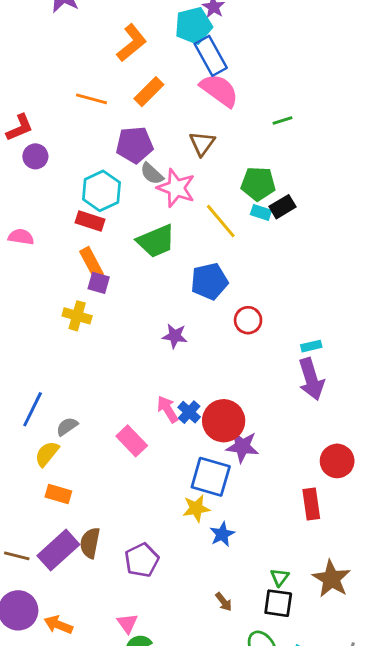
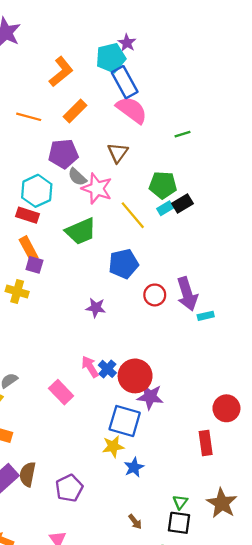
cyan rectangle: (261, 212) -> (165, 208), turned -49
purple arrow: (311, 379) -> (187, 294), moved

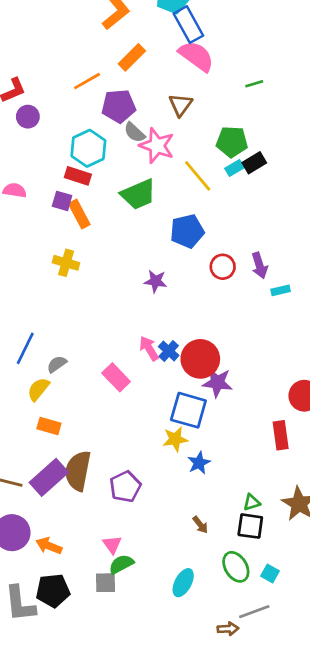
orange line: (29, 117) -> (87, 81), moved, turned -45
purple square: (34, 265) -> (62, 201), moved
purple arrow: (187, 294) -> (260, 265), size x0.7
brown semicircle: (28, 474) -> (78, 471), size x1.4
green triangle: (180, 502) -> (252, 502), turned 35

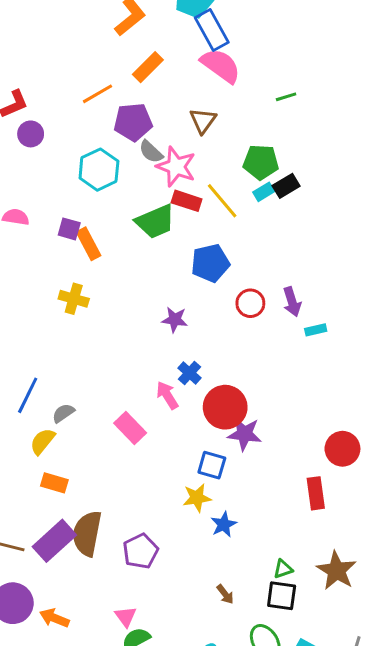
red rectangle: (78, 176) -> (187, 201), moved
blue cross: (169, 351) -> (190, 373), moved
blue square: (188, 410) -> (212, 465), size x0.7

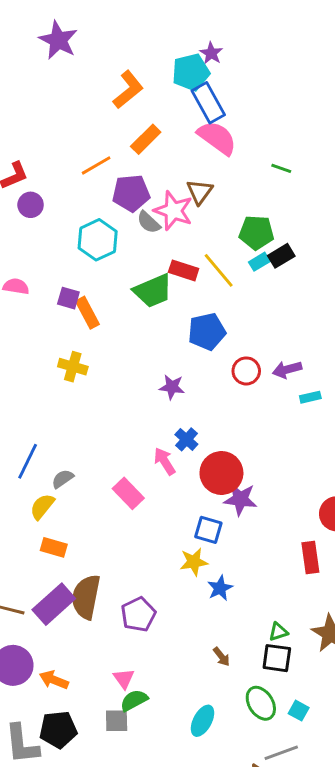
green line: (286, 97) -> (281, 168), turned 36
pink star: (176, 167) -> (173, 211), moved
purple arrow: (292, 302) -> (287, 370), turned 92

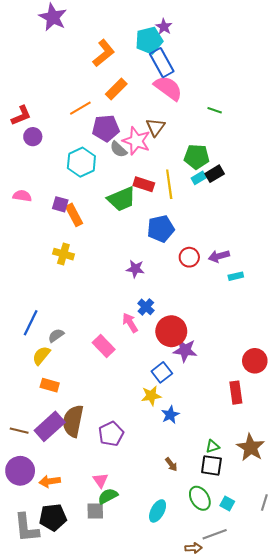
yellow line: (219, 270) -> (169, 184), turned 32
blue square: (208, 530) -> (162, 372), turned 36
orange arrow: (54, 680) -> (50, 481), turned -30

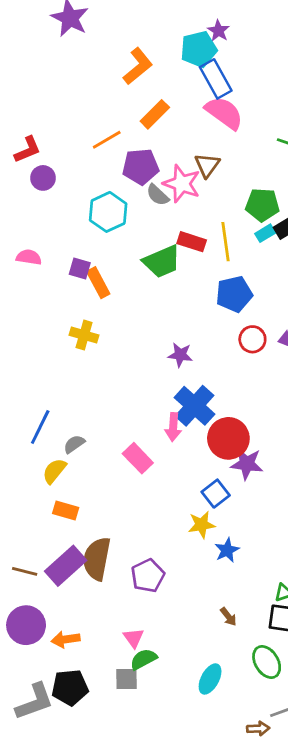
blue pentagon: (161, 229) -> (234, 294), moved
blue cross: (146, 307) -> (194, 406), size x1.8
pink arrow: (130, 323) -> (173, 427), turned -144
gray L-shape: (26, 528) -> (35, 702), turned -104

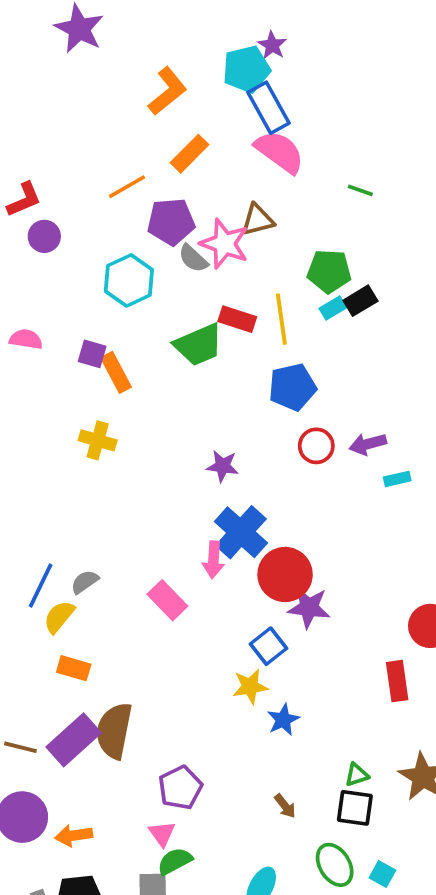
brown triangle: (207, 165) -> (257, 220), turned 40
blue line: (40, 427) -> (41, 586), moved
purple pentagon: (148, 576) -> (180, 788), moved

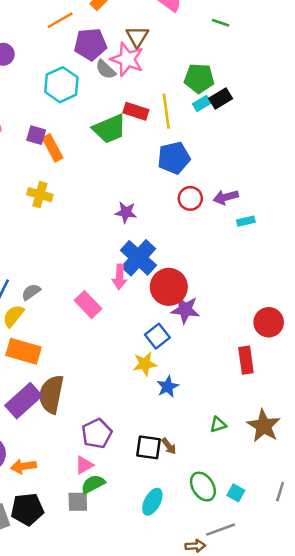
brown triangle: (257, 220) -> (137, 37), moved, turned -45
orange rectangle: (74, 668) -> (23, 351), size x1.5
black square: (355, 808) -> (149, 447), moved
pink triangle: (162, 834) -> (84, 465), turned 36

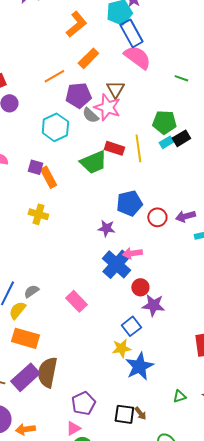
blue pentagon: (174, 158) -> (129, 203), moved
pink arrow: (120, 277) -> (132, 253), moved, turned 78
red circle: (169, 287) -> (140, 287), size x0.6
blue star: (168, 387) -> (139, 366), size x1.6

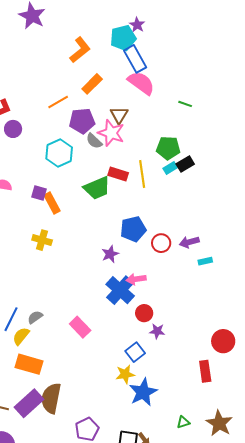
purple star: (106, 228) -> (110, 254), turned -30
purple star: (153, 305) -> (157, 331), size x0.7

